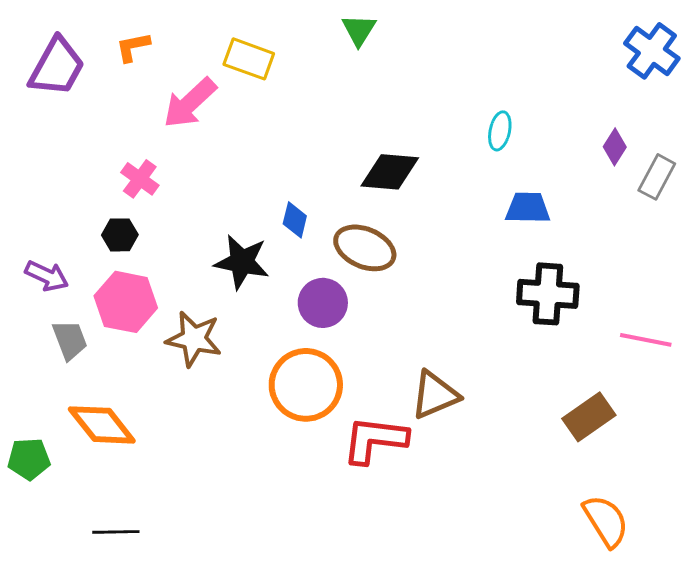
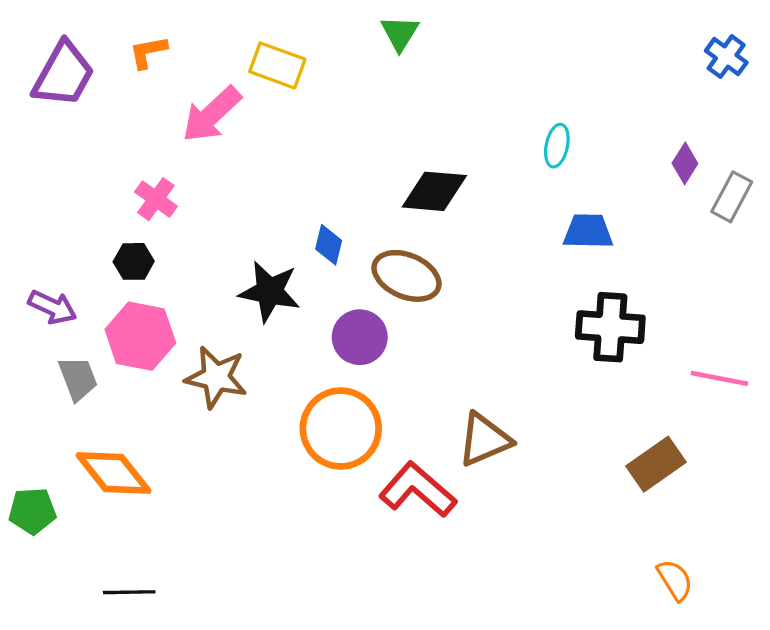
blue cross: (652, 51) -> (726, 57), size x0.7
red L-shape: (375, 440) -> (418, 490), turned 34
orange semicircle: (606, 521) -> (675, 580), size x0.7

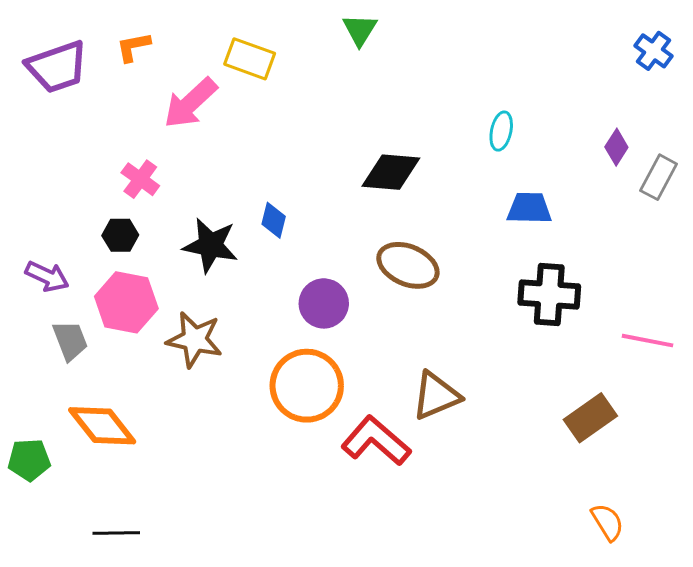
purple trapezoid: (63, 74) -> (57, 67), turned 42
blue diamond: (329, 245) -> (274, 220), moved
brown ellipse: (407, 276) -> (408, 265), moved
black star: (270, 292) -> (210, 245), moved

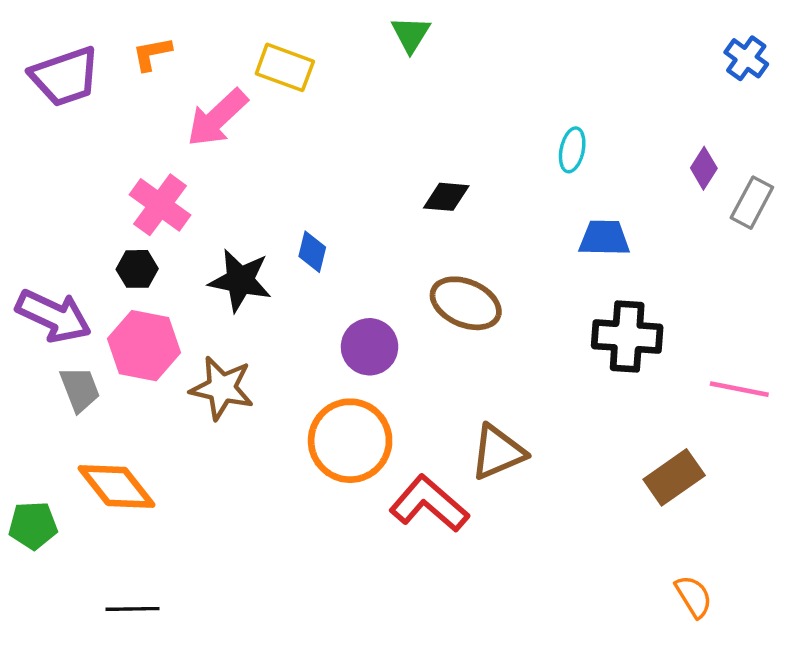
black diamond: (391, 172) -> (446, 197), size x0.7
pink cross: (140, 179) -> (160, 205), size x1.4
purple arrow: (47, 276) -> (54, 316), size x1.5

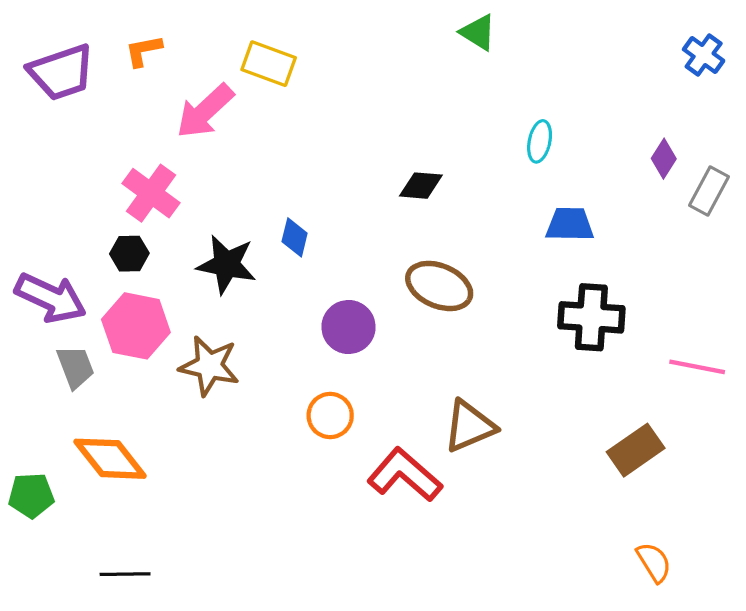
green triangle: (411, 34) -> (478, 32), moved, turned -30
orange circle: (350, 441) -> (330, 415), size x0.6

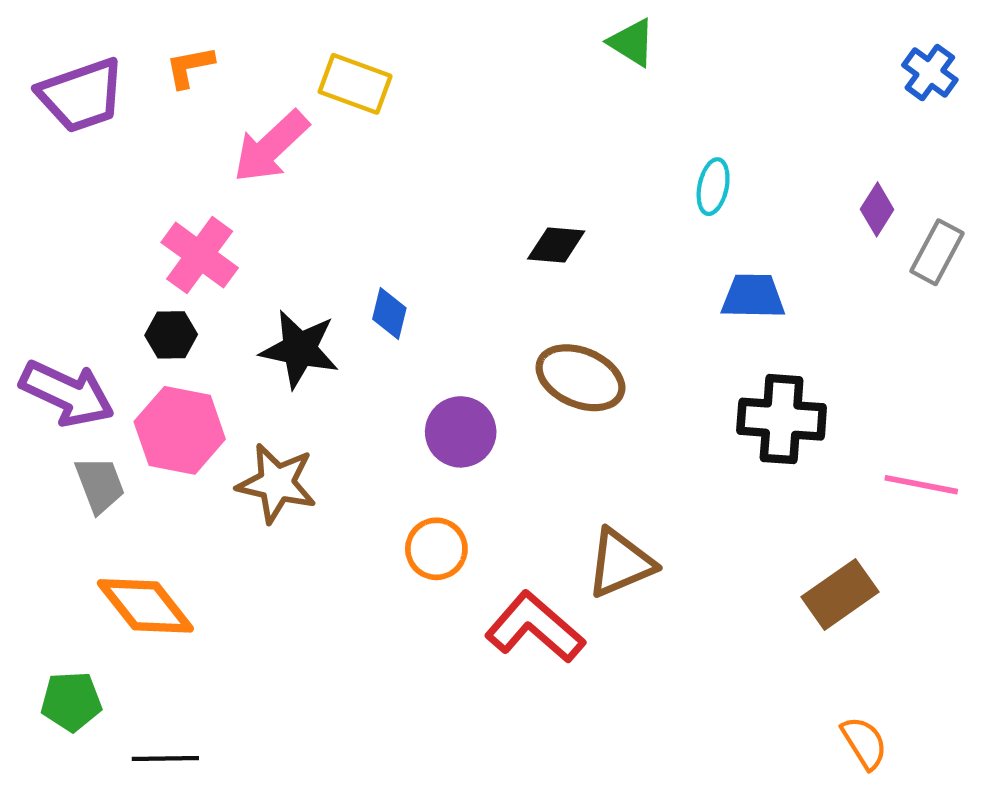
green pentagon: (31, 495) -> (71, 701), moved

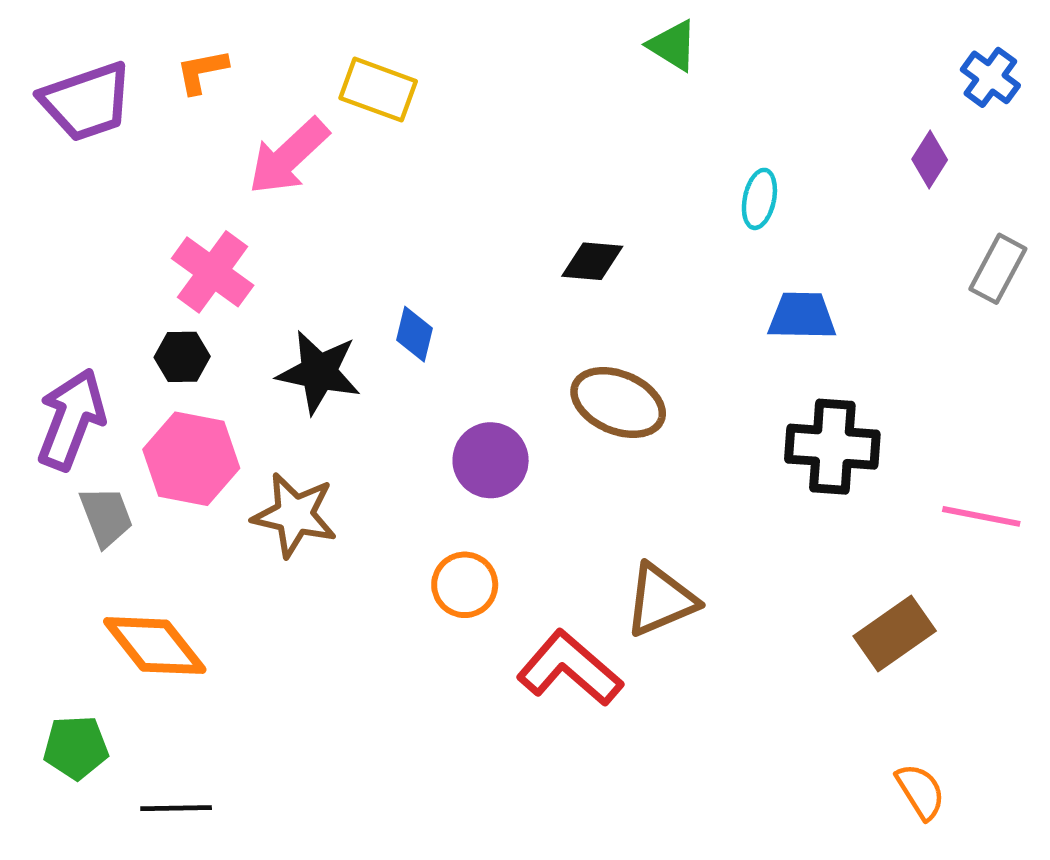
purple diamond: (877, 209) -> (930, 159), moved
purple arrow: (67, 393) -> (71, 419), turned -94

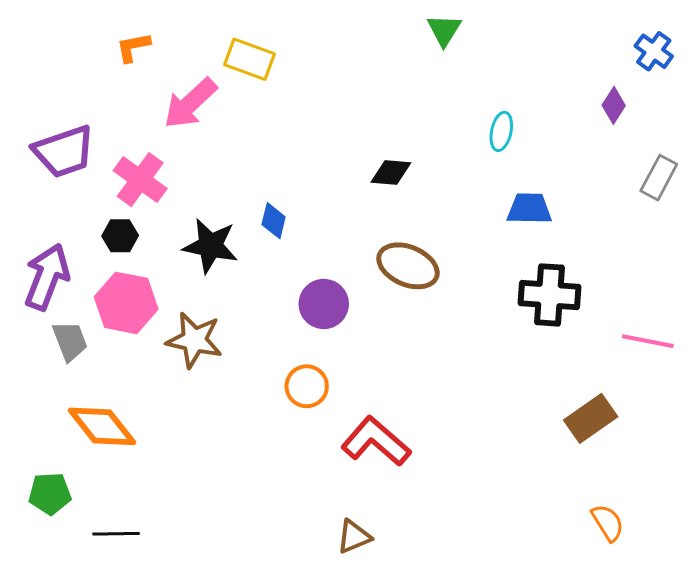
green triangle: (673, 46) -> (444, 30), turned 30
purple trapezoid: (86, 102) -> (64, 151), moved
brown triangle: (661, 600) -> (354, 537), moved, size x0.7

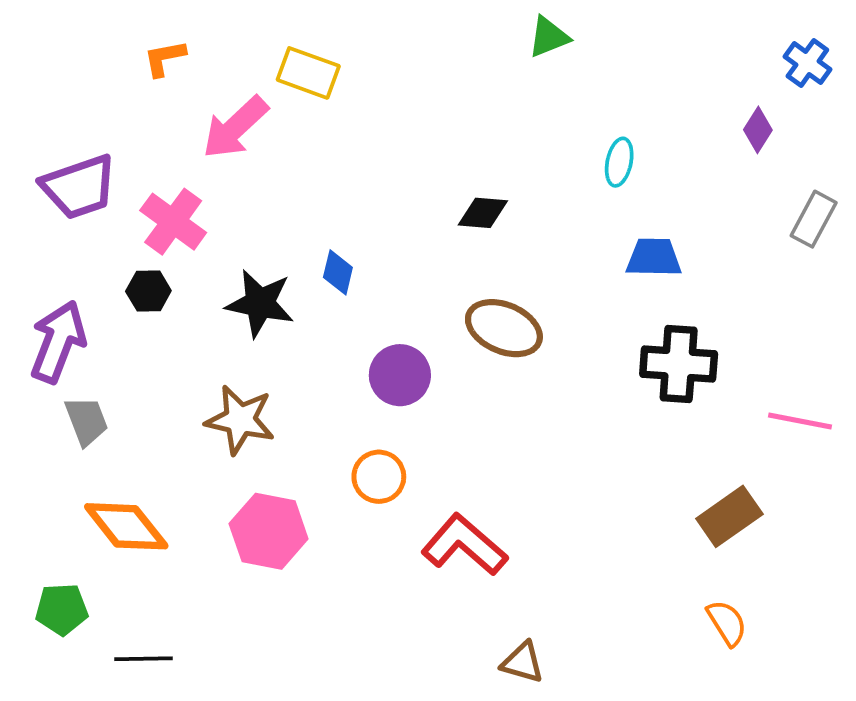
green triangle: (444, 30) -> (549, 37), turned 36
pink hexagon: (126, 303) -> (269, 531), moved
orange semicircle: (608, 523) -> (727, 623), moved
brown triangle: (354, 537) -> (523, 663), moved, turned 39

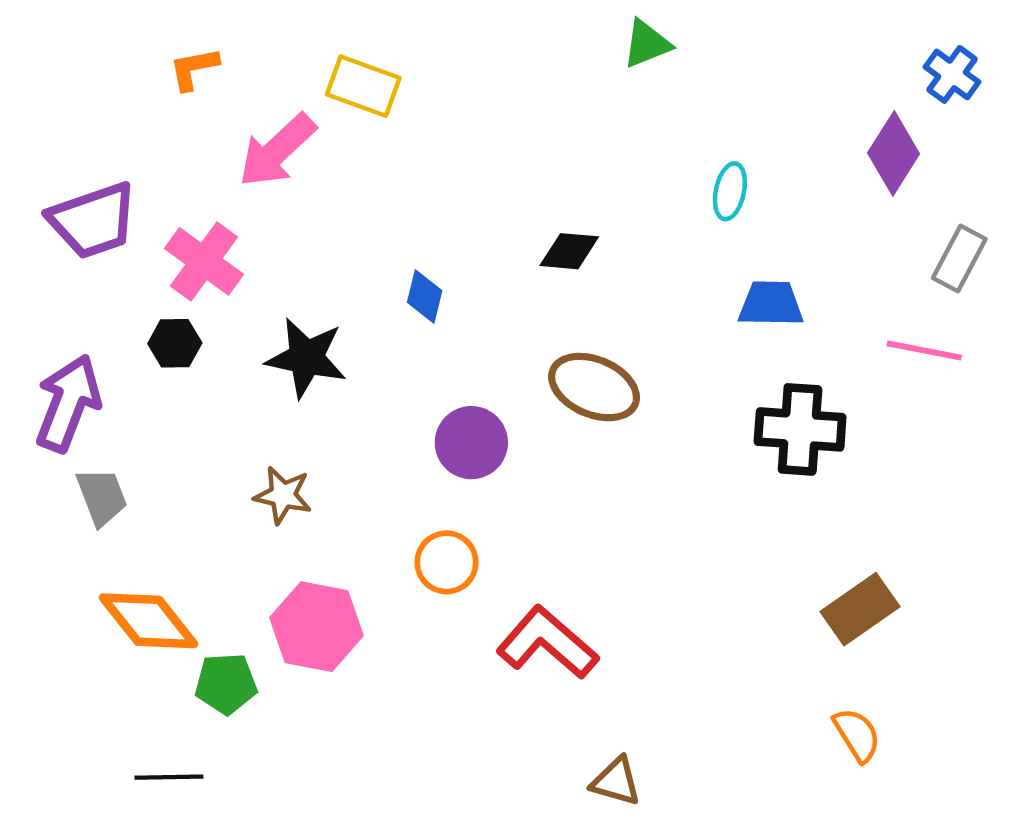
purple diamond: (758, 130) -> (894, 153), size x1.5
blue diamond: (338, 272) -> (425, 296), moved
brown star: (240, 420) -> (283, 495), size x0.7
pink line: (800, 421) -> (924, 351), moved
green pentagon: (62, 609) -> (226, 684), moved

